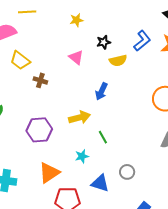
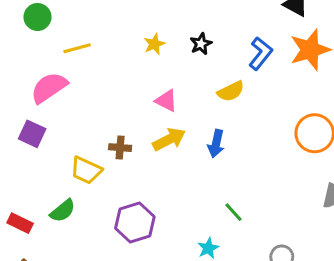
black star: (104, 42) -> (201, 44), moved
yellow trapezoid: (20, 60) -> (86, 170), moved
yellow arrow: (79, 118) -> (169, 139), moved

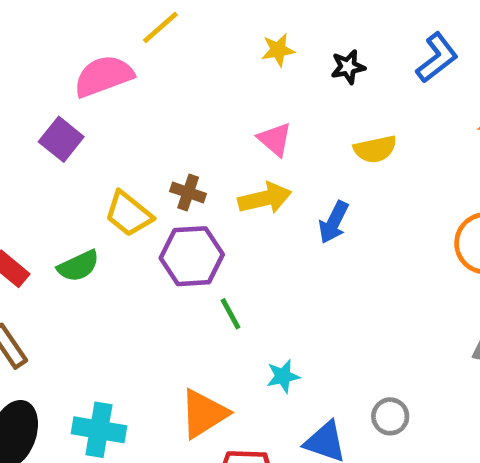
yellow line: (77, 48) -> (160, 27), turned -40
blue L-shape: (261, 53) -> (437, 58), moved
green line: (233, 212) -> (230, 314), moved
purple hexagon: (135, 223) -> (192, 256), moved

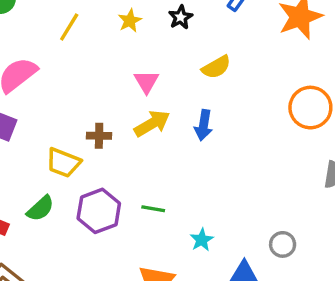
yellow line: (160, 27) -> (69, 27), moved
pink triangle: (275, 139) -> (146, 82), turned 36
purple hexagon: (192, 256) -> (99, 211), moved
green line: (230, 314) -> (153, 209), turned -35

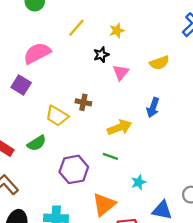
black star: (181, 17) -> (101, 55), moved
yellow semicircle: (216, 67) -> (159, 63), moved
yellow arrow: (152, 124) -> (119, 127), moved
purple hexagon: (99, 211) -> (74, 169), moved

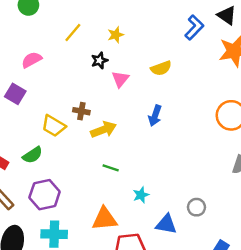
pink semicircle: (37, 53) -> (32, 60), size x0.7
yellow arrow: (119, 127) -> (103, 130), moved
purple hexagon: (74, 169) -> (45, 195), moved
orange triangle: (104, 204) -> (105, 219), turned 35

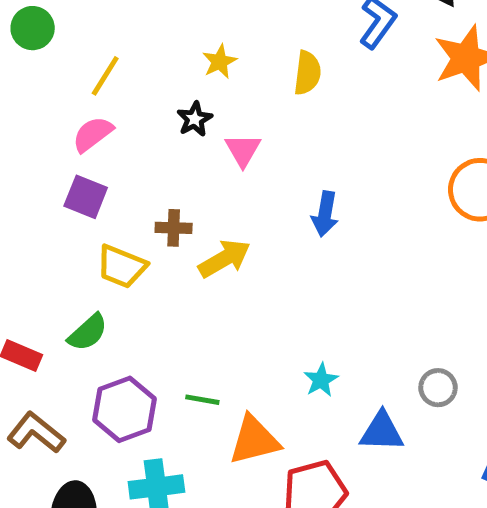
yellow line: (73, 32) -> (105, 76), moved
pink semicircle: (32, 60) -> (93, 134), moved
yellow semicircle: (161, 68) -> (307, 73), moved, turned -54
purple square: (15, 94) -> (86, 197), moved
green line: (111, 168) -> (202, 400), moved

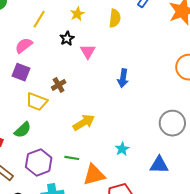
yellow line: (105, 76) -> (39, 19), moved
brown cross: (174, 228) -> (59, 85), turned -32
yellow arrow: (224, 259) -> (84, 123), moved
gray circle: (438, 388) -> (172, 123), moved, size x1.6
blue triangle: (382, 432) -> (159, 165), moved

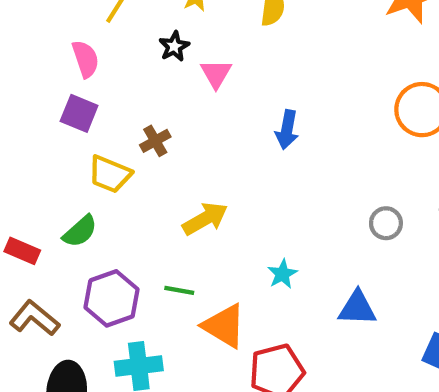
pink semicircle: (24, 45) -> (86, 59), turned 108
gray circle: (172, 123) -> (386, 223), size x0.6
orange triangle: (94, 175) -> (224, 326), turned 45

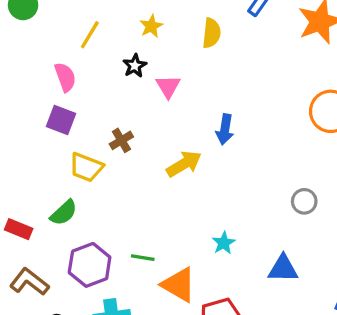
yellow arrow: (205, 219) -> (184, 164), moved

